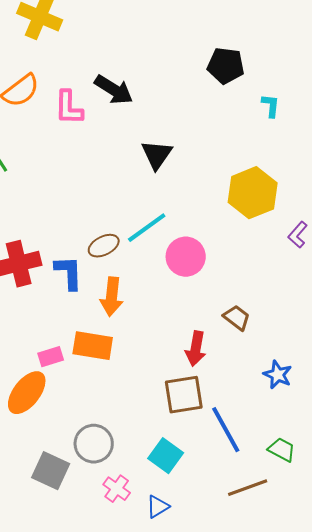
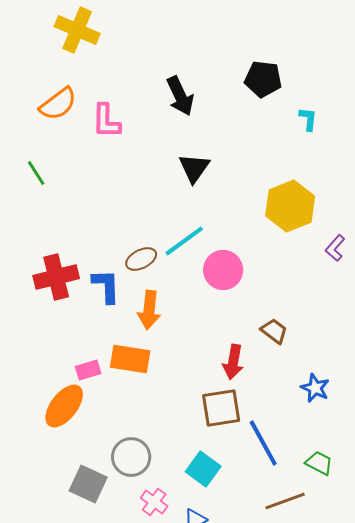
black arrow: (114, 90) -> (180, 96), moved, turned 33

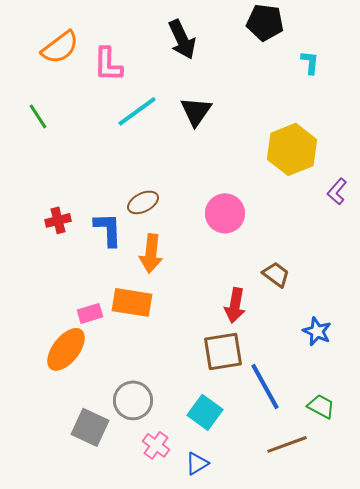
cyan line: (184, 241) -> (137, 111), moved
red cross: (56, 277) -> (58, 220), size x0.6

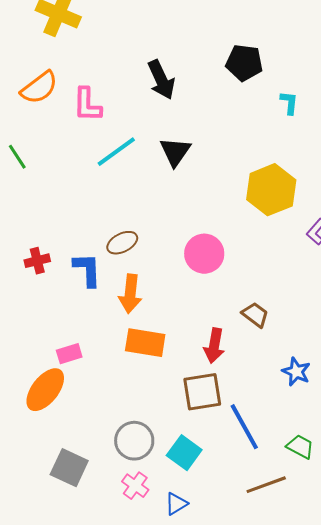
orange rectangle: (132, 302) -> (145, 343), moved
gray circle: (133, 400) -> (134, 441), moved

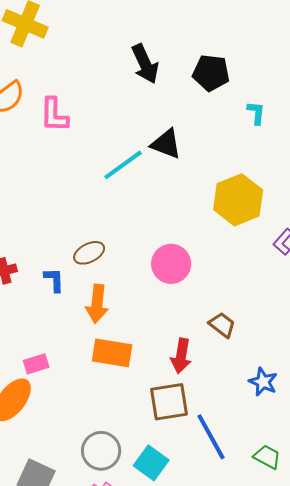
black arrow: (161, 80) -> (145, 64), moved
cyan line: (116, 152) -> (123, 165), moved
black triangle: (175, 152) -> (166, 144), moved, turned -44
blue L-shape: (87, 270) -> (54, 280), size x0.7

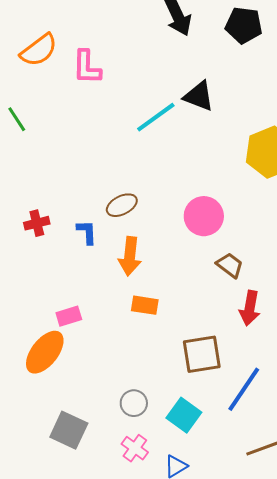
brown trapezoid: (222, 325) -> (230, 265), moved
orange rectangle: (112, 353) -> (145, 305), size x0.7
red arrow: (181, 356) -> (250, 308), moved
blue line: (211, 437) -> (244, 389), turned 63
gray circle: (101, 451) -> (134, 403), size x0.7

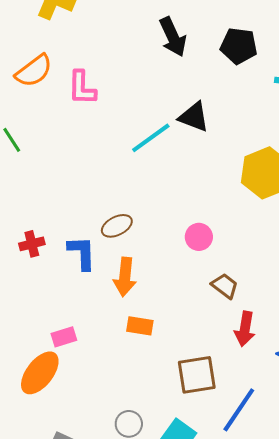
pink circle: (204, 216) -> (199, 237), size x0.7
blue L-shape: (87, 232) -> (82, 253), size x1.4

